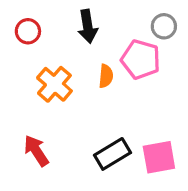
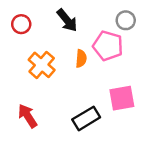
black arrow: (88, 26) -> (67, 20), turned -30
pink square: (159, 157) -> (122, 98), moved

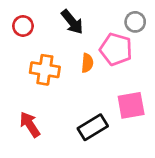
orange cross: (42, 65) -> (45, 70), turned -32

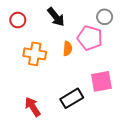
red arrow: (30, 125) -> (33, 107), moved

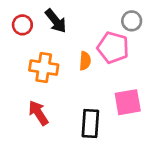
black arrow: (56, 17) -> (56, 21), moved
black rectangle: (72, 98) -> (90, 123), turned -55
red arrow: (33, 107) -> (38, 113), moved

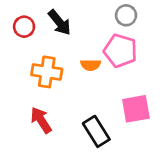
gray circle: (132, 21) -> (126, 15), moved
orange semicircle: (85, 61) -> (91, 65), turned 84
black rectangle: (90, 123) -> (96, 131), turned -36

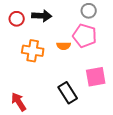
black arrow: (59, 22) -> (42, 16), turned -48
red arrow: (41, 120) -> (19, 102), moved

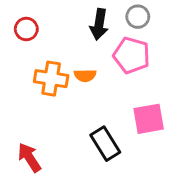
black arrow: (42, 16) -> (99, 24), moved, turned 96
orange semicircle: (64, 46) -> (85, 75), moved

